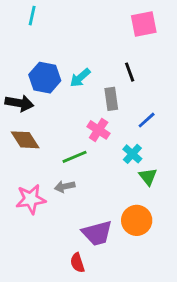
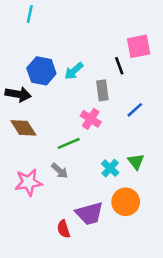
pink square: (144, 24) -> (139, 46), moved
cyan cross: (132, 154) -> (110, 168), moved
gray arrow: (65, 186) -> (60, 171), turned -126
red semicircle: (77, 263) -> (63, 229), moved

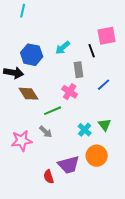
cyan arrow: (74, 71) -> (63, 48), moved
brown diamond: (23, 128) -> (29, 94), moved

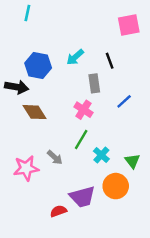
pink square: (107, 36) -> (129, 25), moved
green line: (53, 111) -> (81, 140), moved, turned -36
green triangle: (105, 125) -> (132, 161), moved
red semicircle: (49, 177) -> (58, 211), turned 88

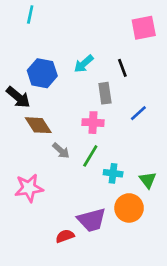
black arrow: (17, 87) -> (18, 97), turned 30
pink cross: (83, 110) -> (93, 123), turned -30
cyan cross: (101, 155) -> (113, 173), turned -35
gray arrow: (55, 157) -> (61, 151), moved

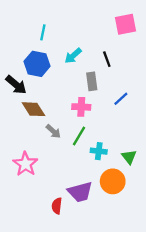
cyan line: (30, 14) -> (43, 32), moved
pink star: (29, 188) -> (25, 164), turned -30
red semicircle: (65, 236) -> (57, 206), turned -63

